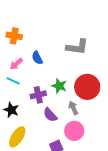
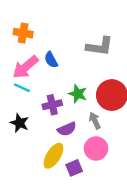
pink arrow: (16, 64) -> (26, 67), size x1.6
purple semicircle: (50, 115) -> (67, 129), turned -70
yellow ellipse: (17, 137) -> (53, 156), moved

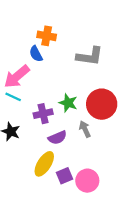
orange cross: (23, 33) -> (47, 36), moved
blue semicircle: (51, 60) -> (36, 54), moved
pink circle: (96, 148) -> (87, 181), moved

